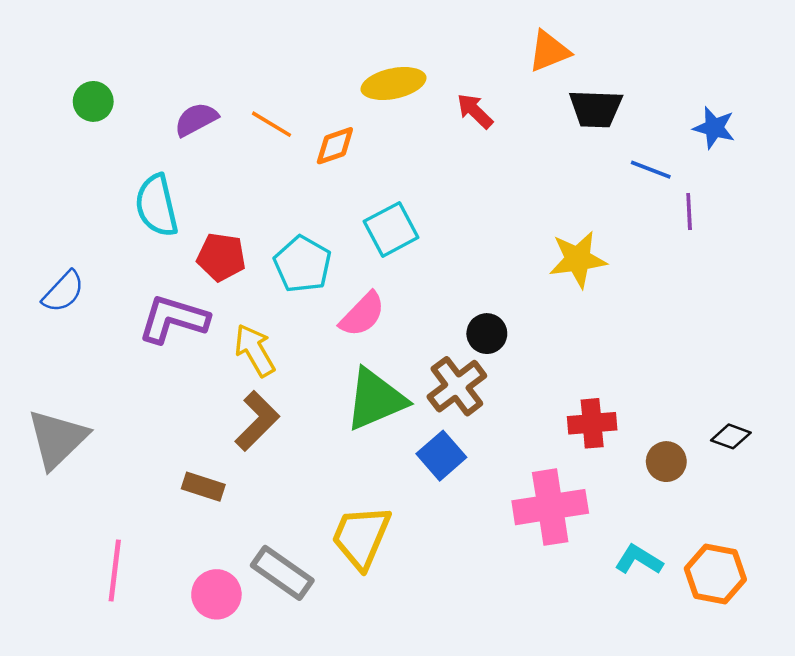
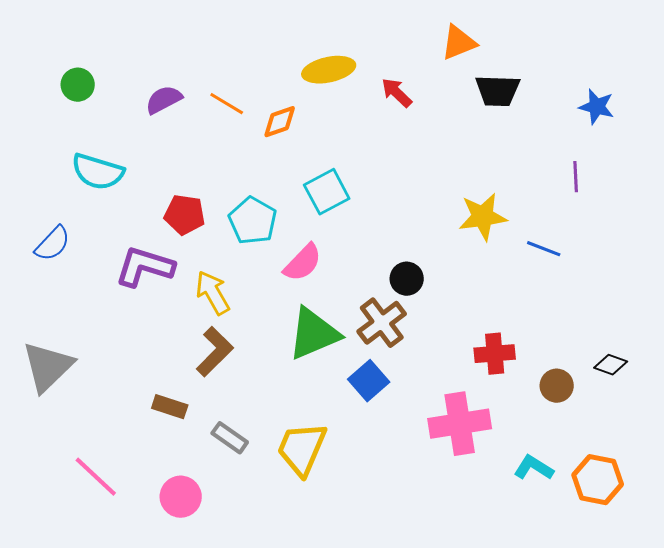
blue line: (651, 170) -> (544, 249), moved
cyan semicircle: (157, 206) -> (98, 172), moved, turned -60
pink line: (115, 570) -> (96, 477), turned -54
gray rectangle: (282, 573) -> (230, 438), moved, size x0.7

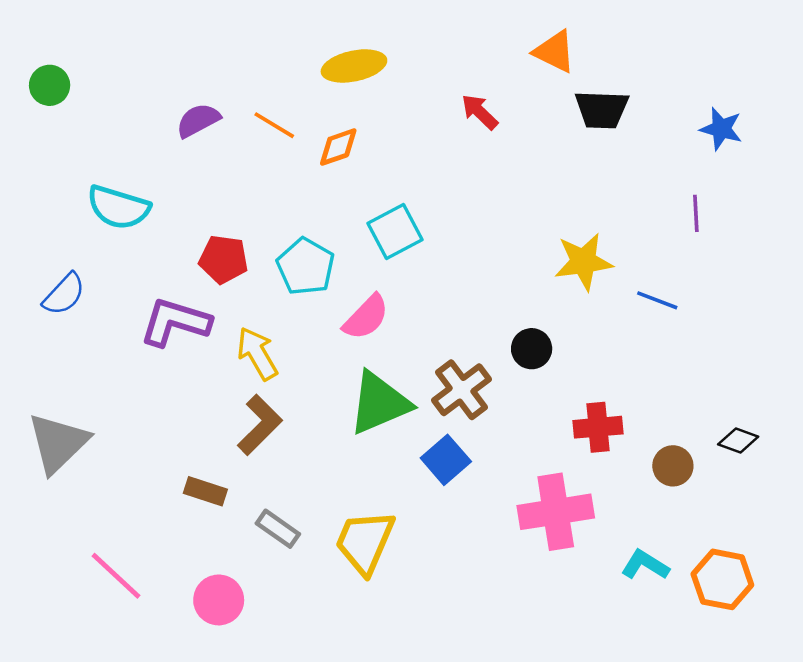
orange triangle: (459, 43) -> (555, 51), turned 48
yellow ellipse: (329, 70) -> (354, 66), moved
green circle: (78, 85) -> (50, 85), moved
black circle: (407, 279) -> (532, 349), moved

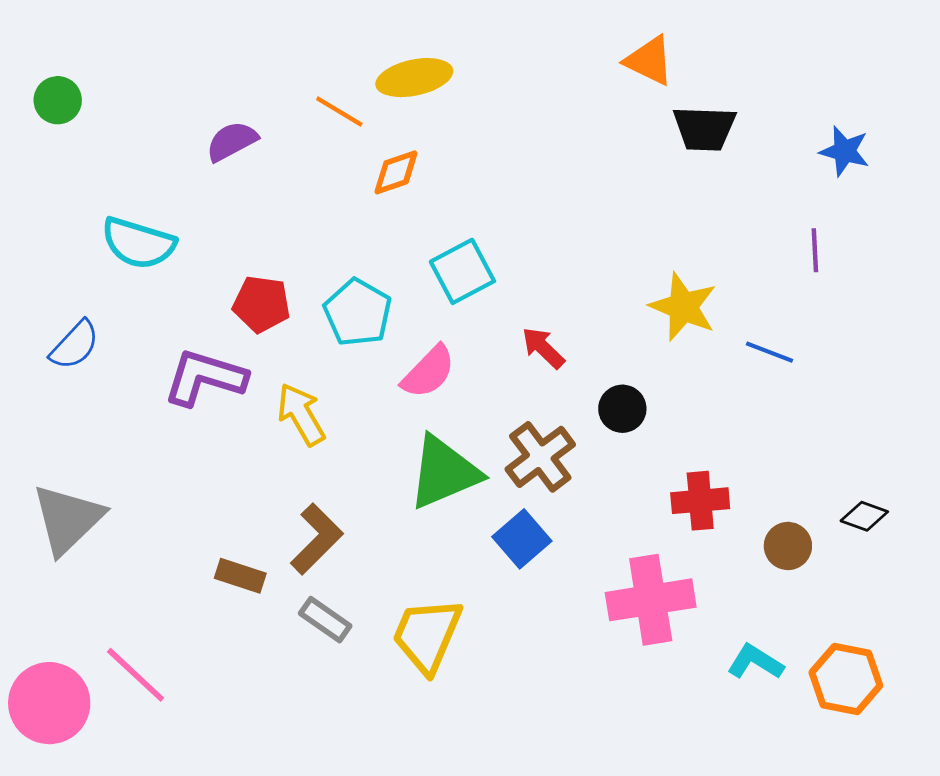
red arrow: (480, 112) -> (543, 348), moved
orange line: (274, 125) -> (339, 112), moved
yellow star: (584, 262) -> (683, 307), turned 30
brown L-shape: (260, 425) -> (317, 539), moved
pink circle: (219, 600) -> (49, 703), moved, size x1.4

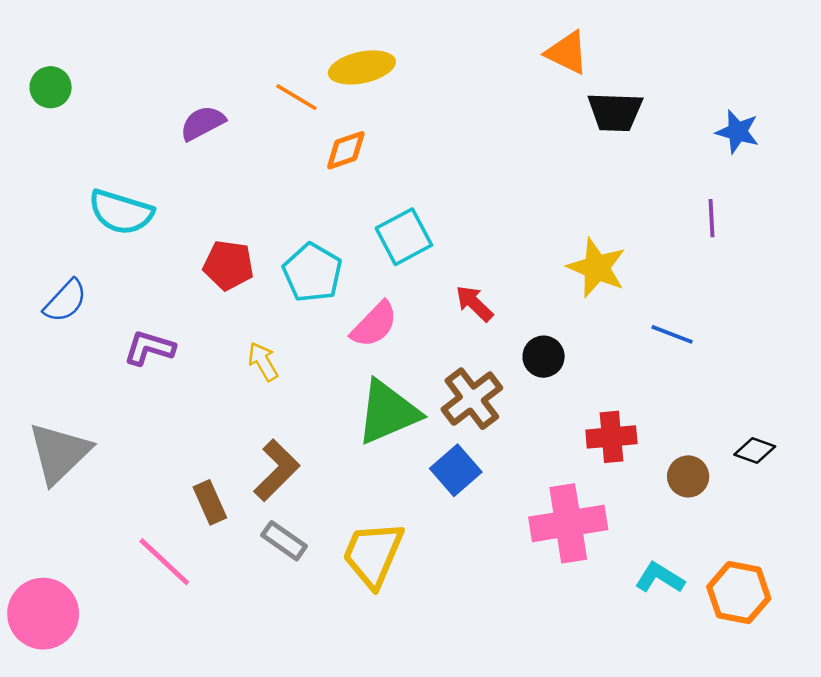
blue line: (770, 352) -> (672, 334), moved
purple L-shape: (205, 378) -> (149, 348), moved, size x0.7
yellow arrow: (301, 414) -> (263, 362), size x0.7
brown rectangle: (240, 576) -> (210, 502), turned 48
pink line: (136, 675) -> (164, 562), moved

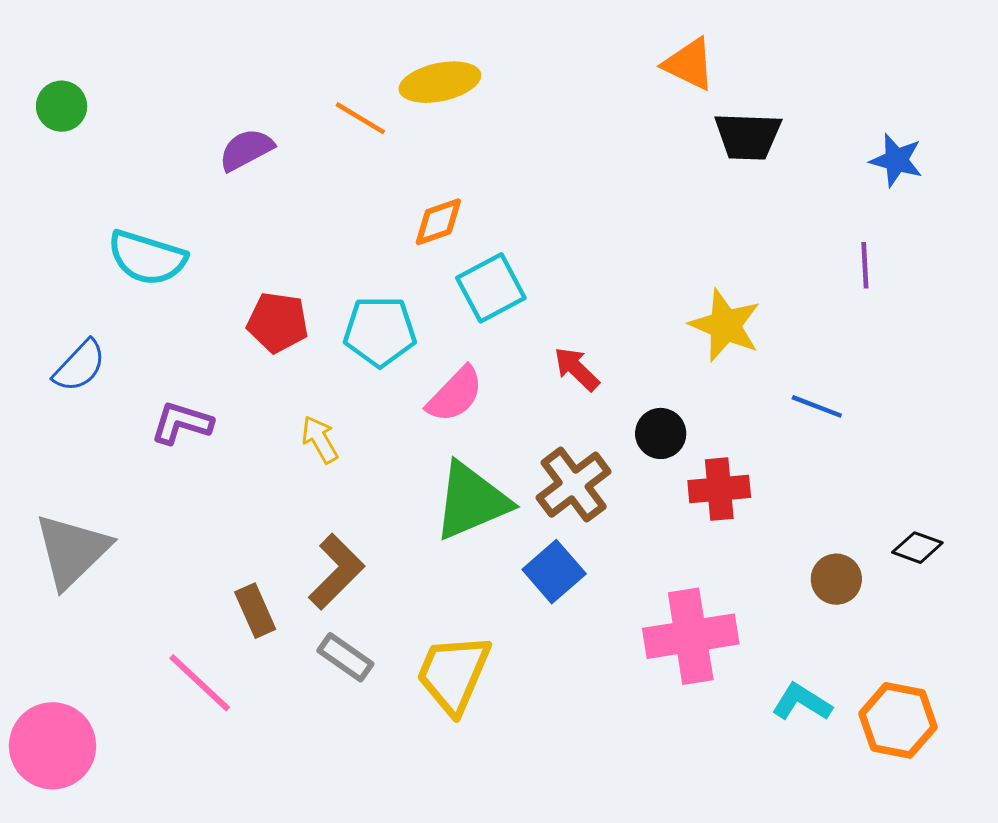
orange diamond: (346, 150) -> (438, 222), moved
cyan pentagon: (312, 273) -> (380, 331), turned -30
red cross: (611, 437) -> (719, 489), moved

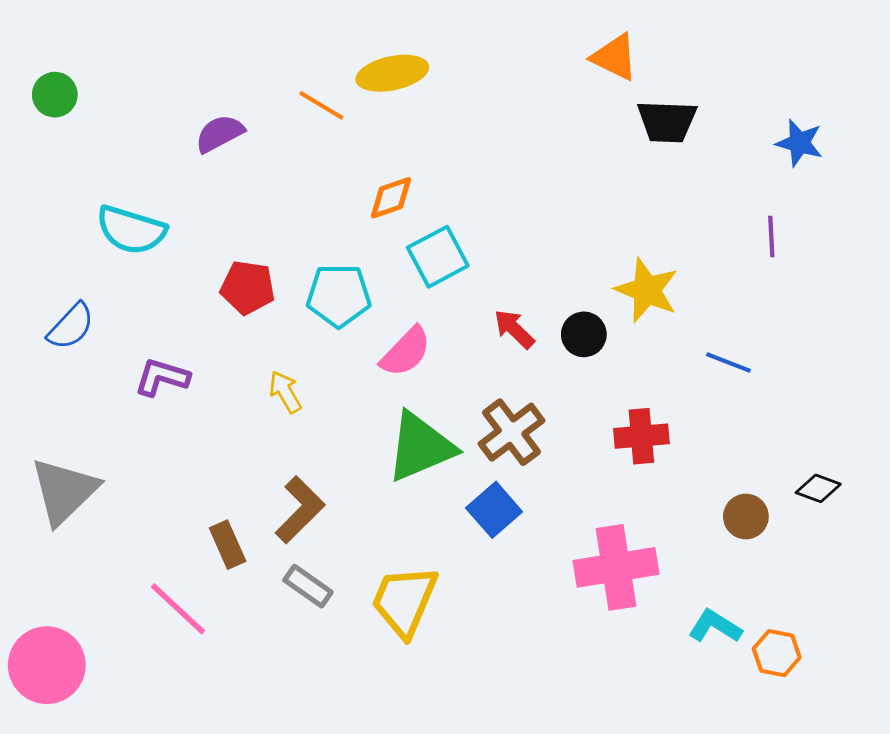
black circle: (661, 433) -> (584, 334), moved
orange hexagon: (898, 720) -> (777, 653), moved, size x0.7

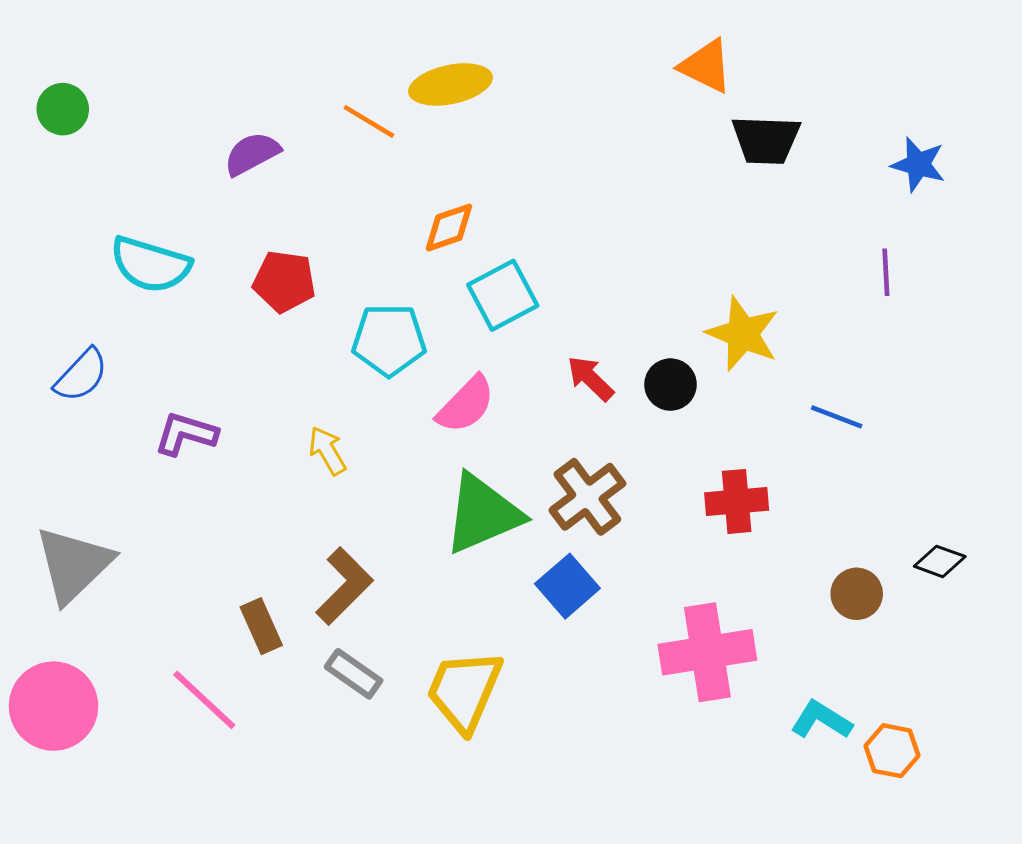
red pentagon: (248, 287) -> (284, 281), moved
pink circle: (47, 665) -> (54, 706), moved

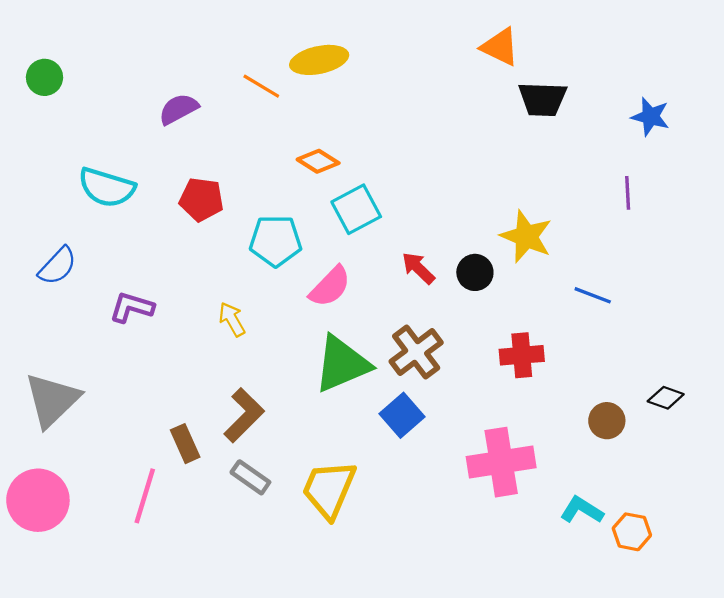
orange diamond: (449, 228) -> (318, 161), turned 51
pink line: (204, 700) -> (145, 496), turned 64

